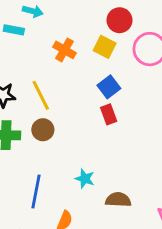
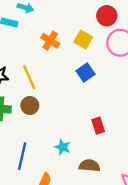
red circle: (119, 20) -> (107, 16), moved
red rectangle: (109, 114) -> (98, 126), moved

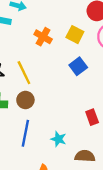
blue line: (22, 156) -> (25, 133), moved

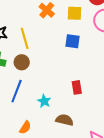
yellow square: (75, 35) -> (75, 13), turned -35
blue square: (78, 66) -> (73, 41), turned 35

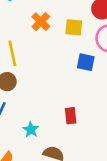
blue square: (73, 41) -> (86, 62), moved

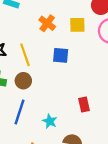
blue square: (86, 62) -> (61, 55), moved

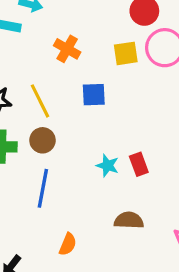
yellow square: (77, 25) -> (126, 53), moved
cyan star: (50, 121) -> (108, 166), moved

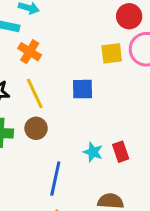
orange cross: (67, 49) -> (30, 52), moved
blue line: (43, 188) -> (55, 179), moved

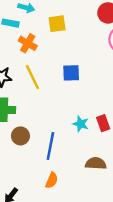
yellow square: (112, 53) -> (57, 24), moved
brown circle: (36, 128) -> (20, 136), moved

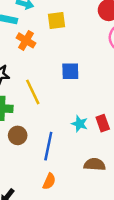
yellow line: (32, 77) -> (33, 92), moved

